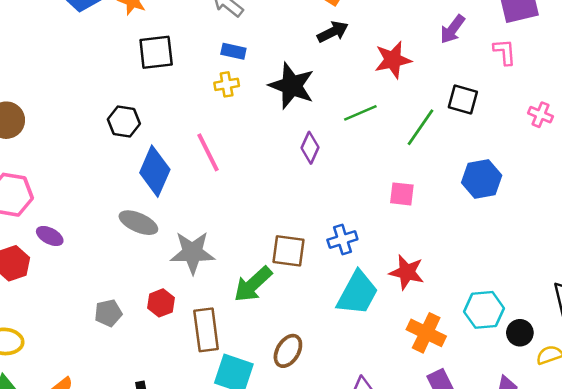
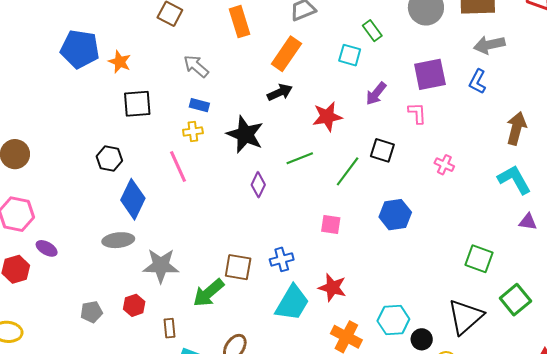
pink line: (208, 152) -> (178, 166), moved
gray ellipse: (138, 223) -> (118, 240), turned -32
brown rectangle: (206, 330) -> (170, 328), size x0.6

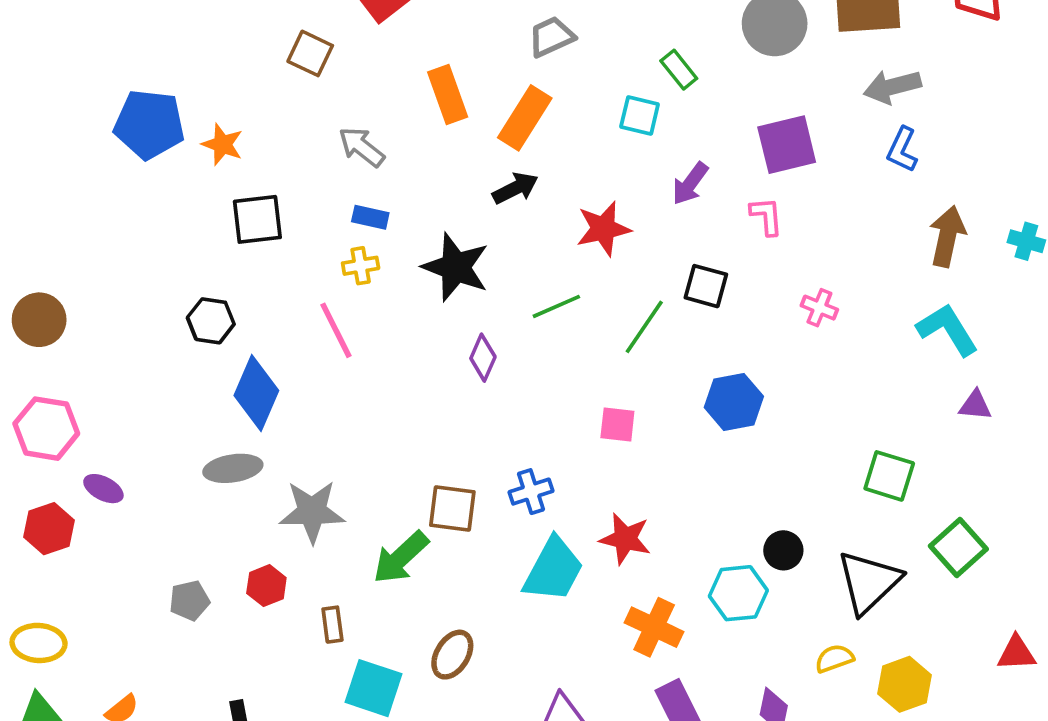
orange rectangle: (239, 22) -> (448, 95), moved
blue L-shape: (477, 82) -> (902, 150), moved
black circle: (422, 339) -> (783, 550), moved

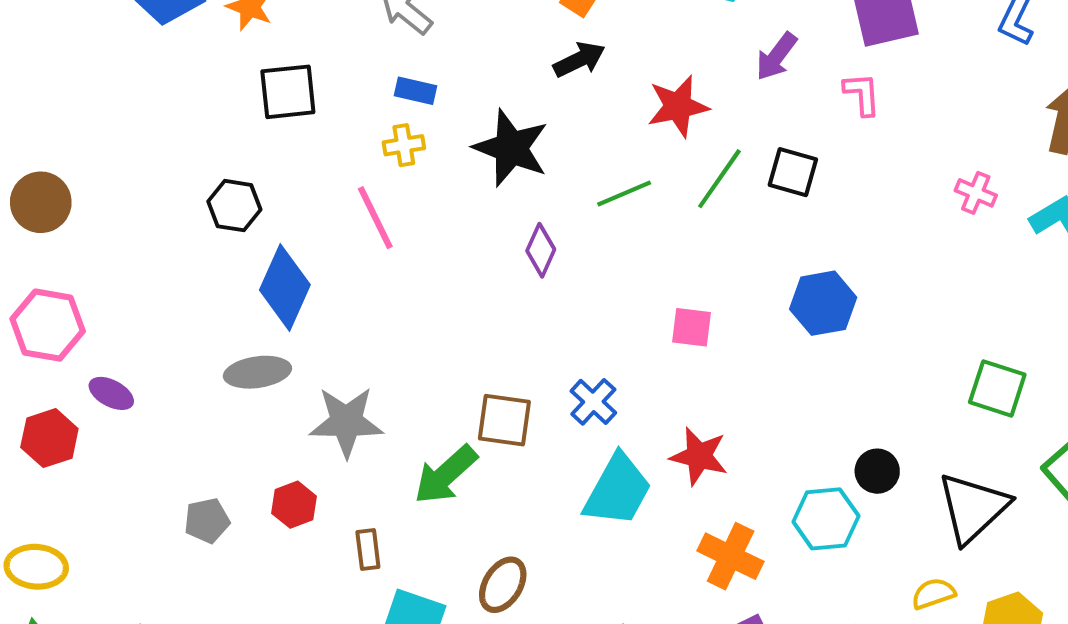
pink cross: (819, 308) -> (976, 193), moved
green line: (644, 327) -> (719, 179), moved
blue cross: (531, 492) -> (593, 402), turned -30

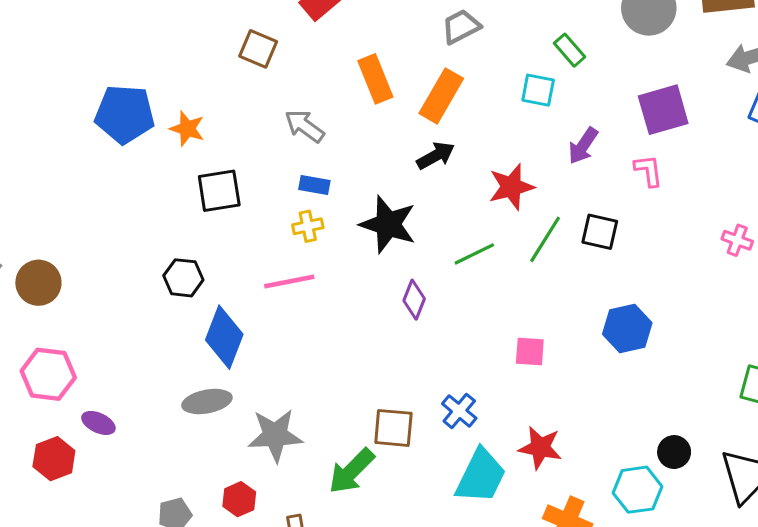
pink line: (375, 218) -> (289, 282), turned -72

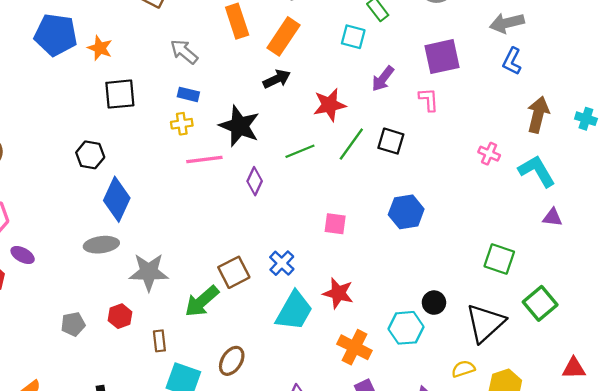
pink line: (289, 282) -> (204, 160), moved
brown square: (393, 428) -> (234, 272), turned -36

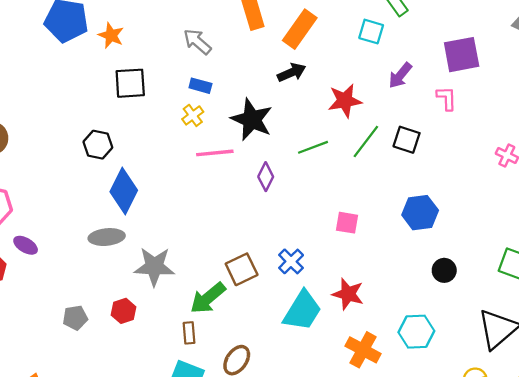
yellow cross: (182, 124) -> (193, 115), turned -30
black circle: (434, 303) -> (444, 270), moved
brown rectangle: (159, 341) -> (189, 333), moved

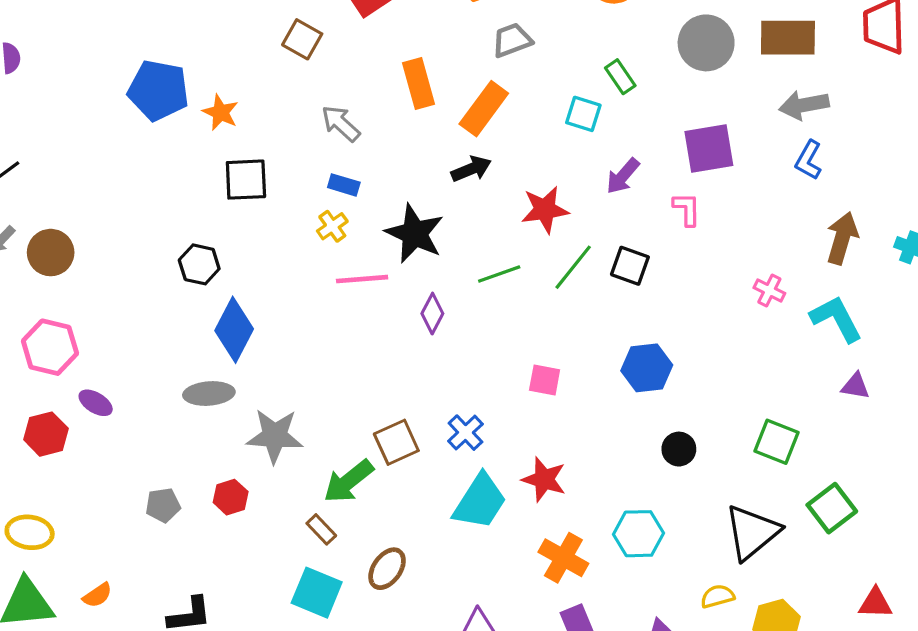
brown rectangle: (189, 333) -> (321, 529), turned -40

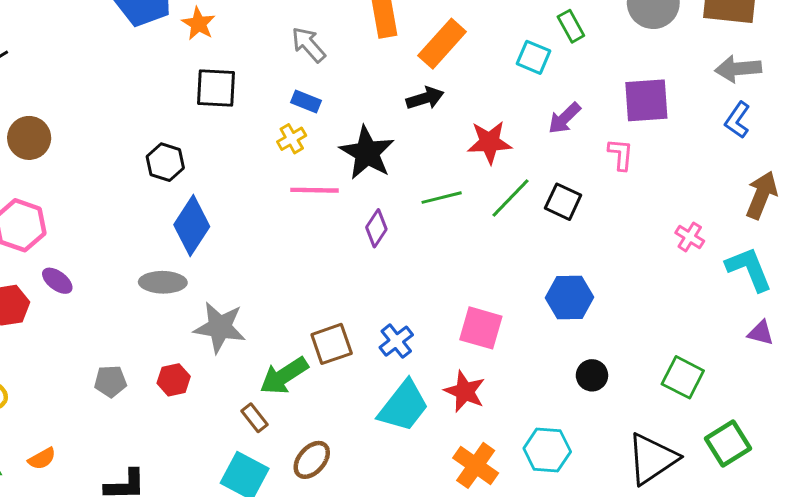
pink square: (545, 380) -> (481, 328), moved, size x1.4

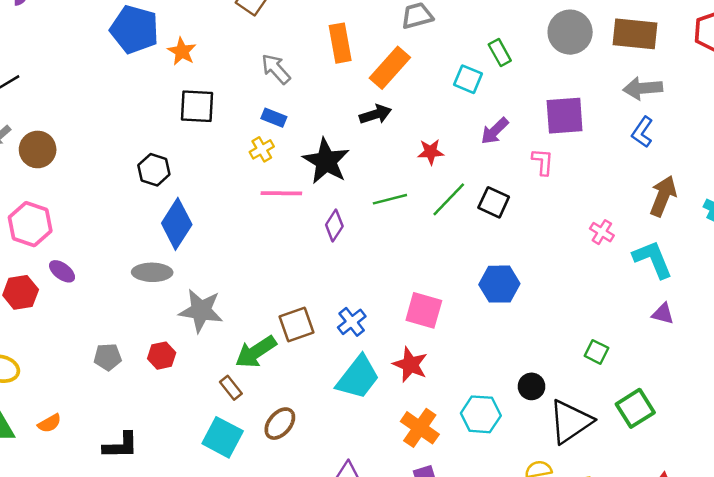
red star: (489, 142) -> (431, 152), size x0.7
black circle: (592, 375) -> (532, 386), moved
green square: (683, 377) -> (596, 352), size x0.7

